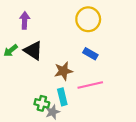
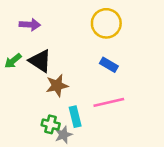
purple arrow: (25, 20) -> (30, 25), turned 91
brown star: (63, 71) -> (57, 86), moved

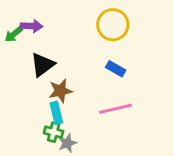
green arrow: (13, 61) -> (14, 34), moved
black triangle: (40, 61) -> (43, 65), turned 50
cyan rectangle: (75, 117) -> (56, 113), moved

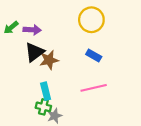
purple arrow: (32, 26) -> (32, 30), moved
brown star: (60, 91) -> (49, 60), moved

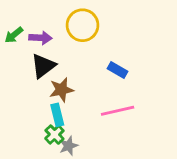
yellow circle: (91, 20) -> (82, 25), moved
brown star: (49, 60) -> (61, 90), moved
green cross: (43, 107) -> (54, 135), turned 32

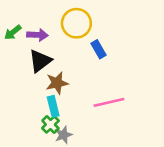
blue rectangle: (118, 70) -> (99, 49), moved, turned 30

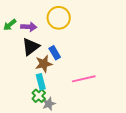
blue rectangle: (99, 49) -> (55, 53), moved

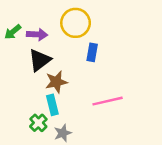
blue rectangle: (55, 53) -> (92, 52), moved, turned 40
green cross: (39, 96) -> (38, 123), moved

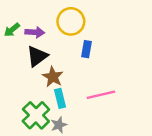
brown star: (56, 82) -> (53, 77), turned -30
cyan rectangle: (52, 105) -> (60, 98), moved
green cross: (38, 123) -> (36, 115), size x1.6

